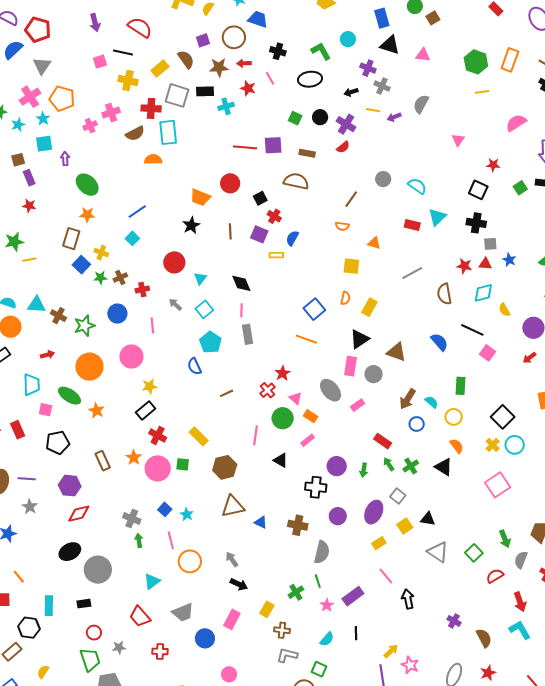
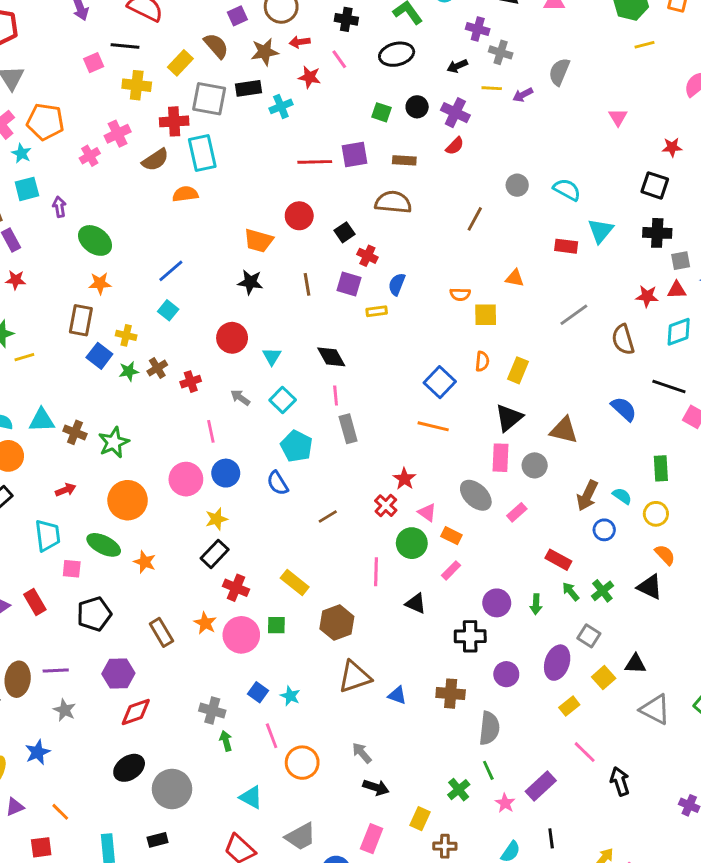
black star: (191, 225) -> (250, 282), turned -30
orange semicircle: (342, 226) -> (460, 294), moved
blue circle: (117, 314) -> (226, 473), moved
cyan triangle: (152, 581) -> (251, 797), turned -48

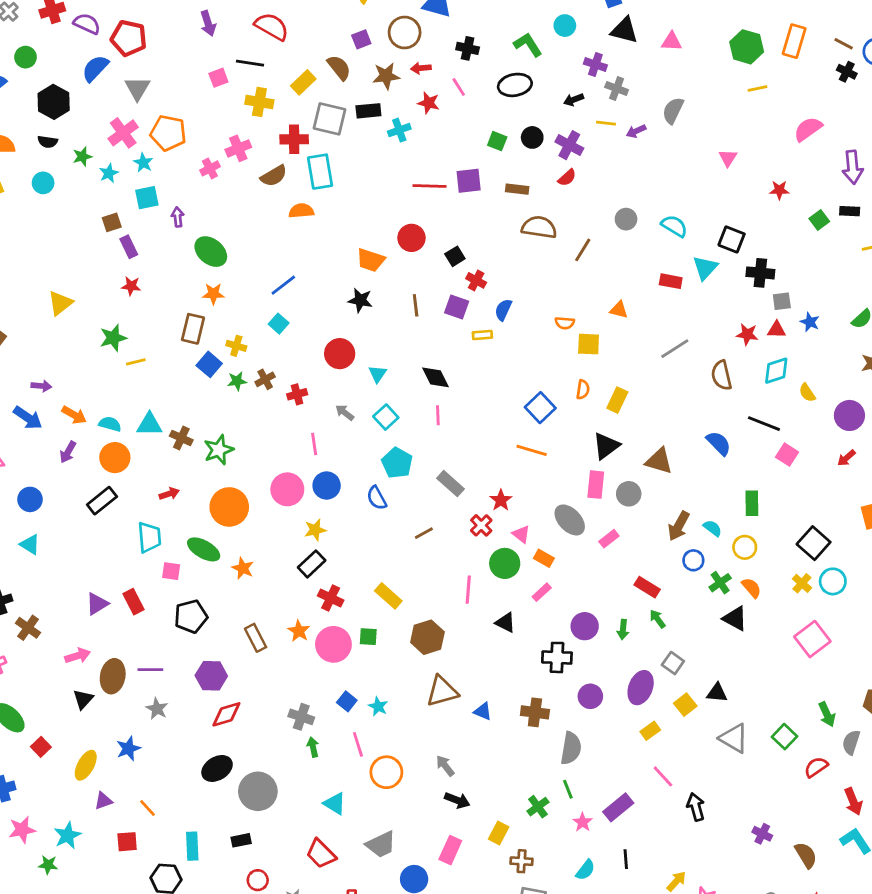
black square: (655, 185) -> (732, 239), moved
brown semicircle: (393, 202) -> (539, 227), moved
gray rectangle: (348, 429) -> (450, 484), moved, turned -36
green cross: (602, 591) -> (720, 583), moved

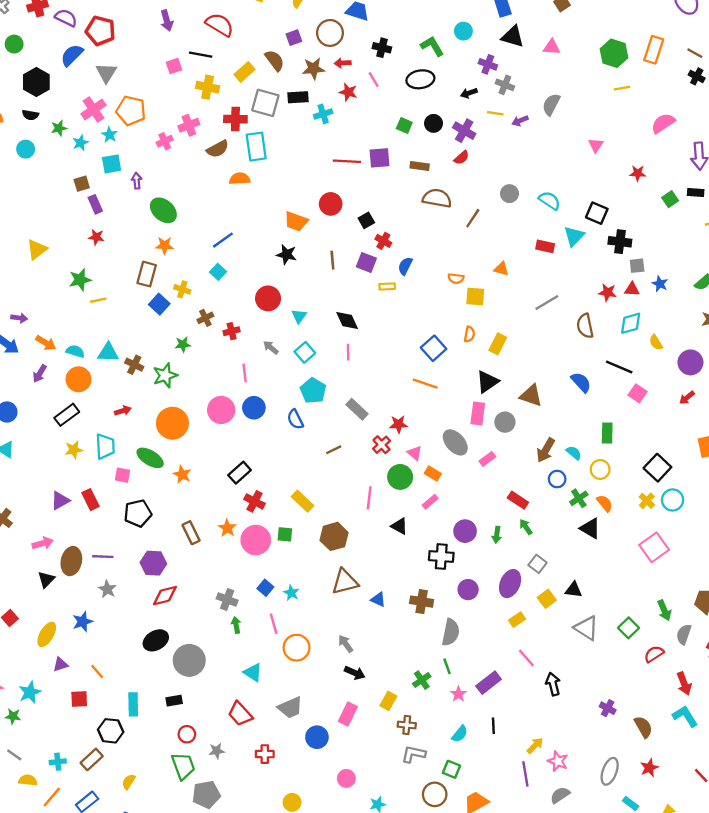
green star: (237, 381) -> (183, 344), moved
red star: (501, 500) -> (398, 424), turned 30
yellow star: (315, 530) -> (74, 450), moved

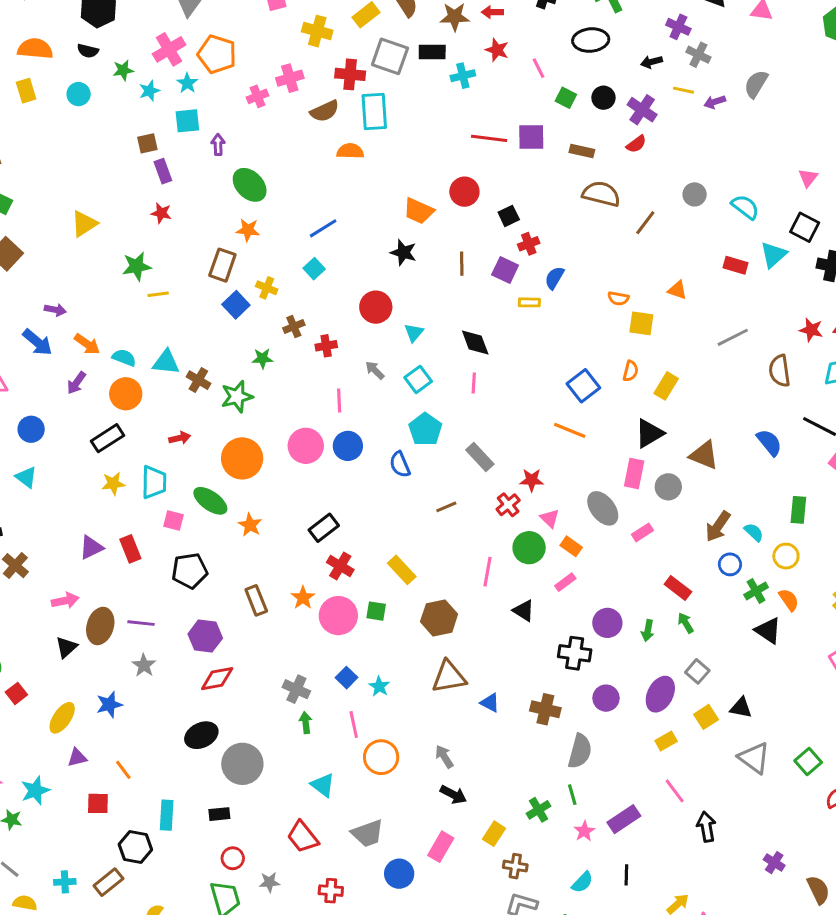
pink line: (374, 80) -> (538, 68), moved
pink triangle: (596, 145) -> (808, 178), moved
red cross: (383, 241) -> (529, 244), turned 35

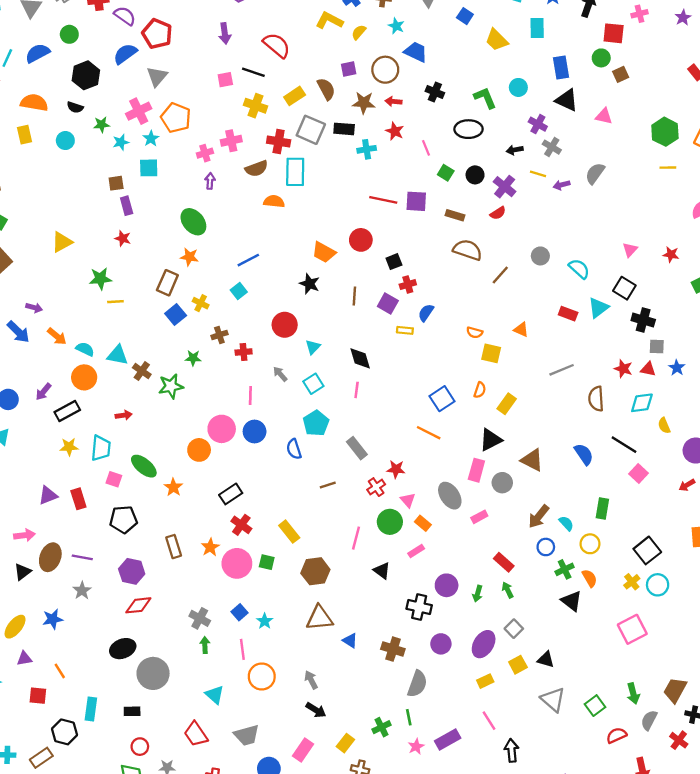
purple arrow: (218, 145) -> (210, 181), moved
purple arrow: (76, 383) -> (43, 392), moved
orange circle: (242, 458) -> (199, 450), moved, size x0.7

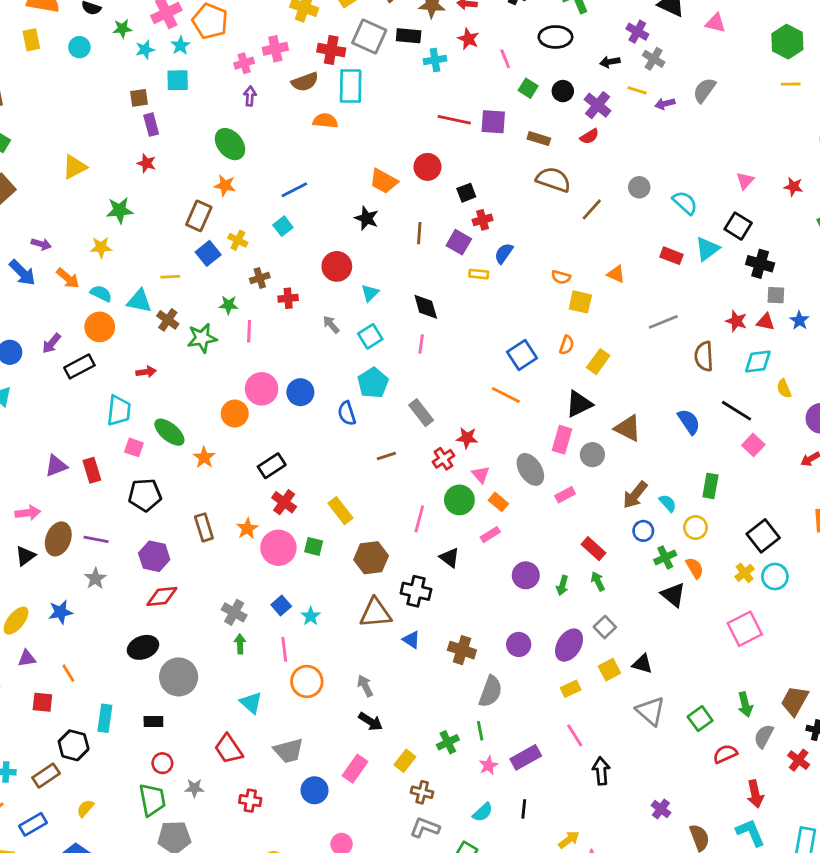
yellow line: (115, 302) -> (170, 277), moved
pink line: (250, 395) -> (249, 331), moved
yellow star: (69, 447) -> (101, 247), moved
black cross: (419, 607) -> (416, 591), moved

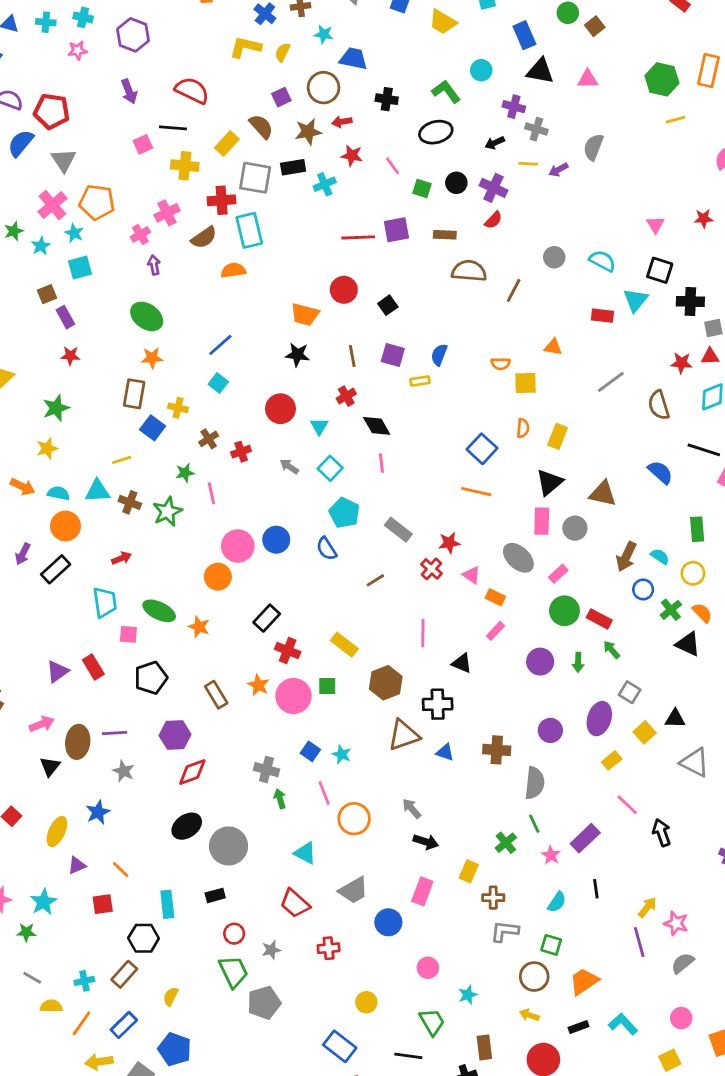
red cross: (483, 220) -> (346, 396), moved
green circle: (459, 500) -> (564, 611), moved

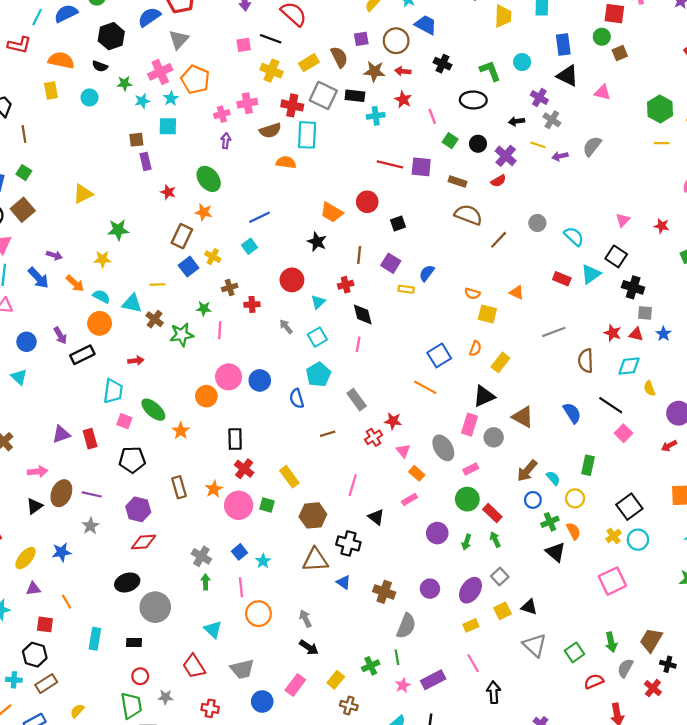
yellow trapezoid: (443, 22) -> (503, 16), turned -135
red star: (70, 356) -> (168, 192), moved
purple arrow: (23, 554) -> (60, 336), turned -72
black rectangle: (267, 618) -> (235, 439), turned -60
black hexagon: (144, 938) -> (35, 655), moved

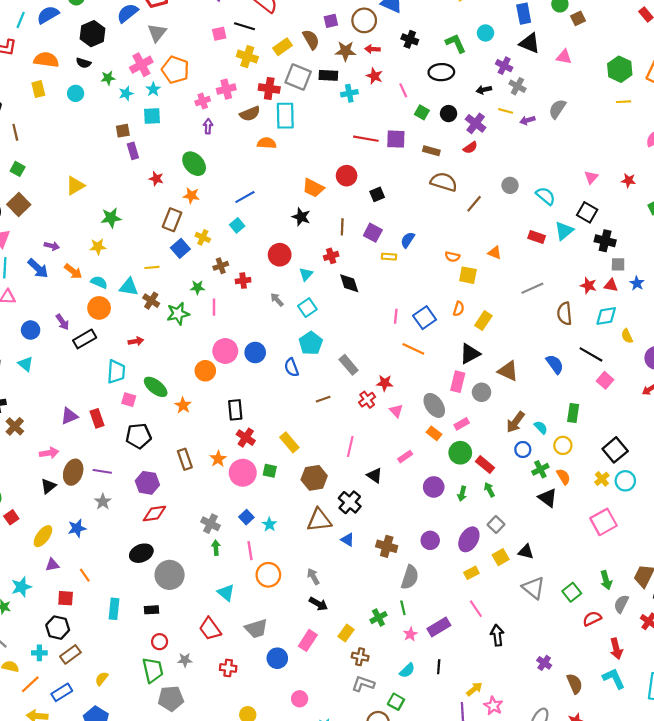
pink line: (358, 344) -> (396, 316), moved
orange rectangle: (417, 473) -> (434, 433), moved
black cross: (348, 543) -> (350, 502), turned 30

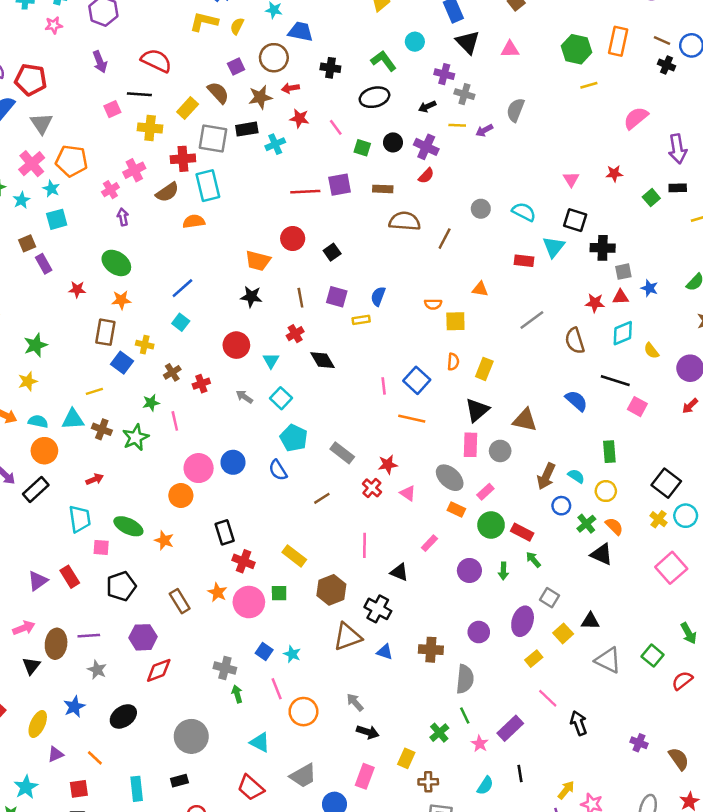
black triangle: (530, 43) -> (468, 42), turned 35
black ellipse: (141, 553) -> (123, 716), moved

